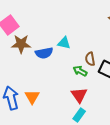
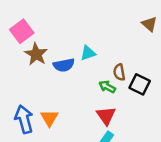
cyan triangle: (64, 43) -> (88, 53), turned -32
brown star: (21, 44) -> (36, 54), turned 30

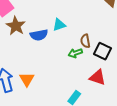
green arrow: (107, 87) -> (75, 53), turned -48
red triangle: (106, 116) -> (97, 77), moved, turned -36

